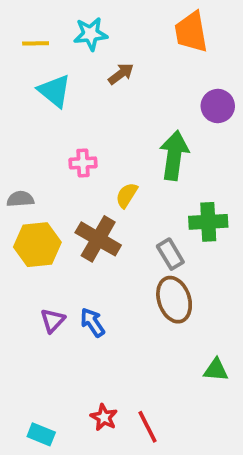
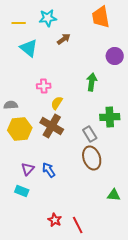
green arrow: (174, 155) -> (92, 82), size x0.7
yellow semicircle: (127, 195) -> (57, 103), moved
cyan rectangle: (41, 434) -> (22, 191), moved

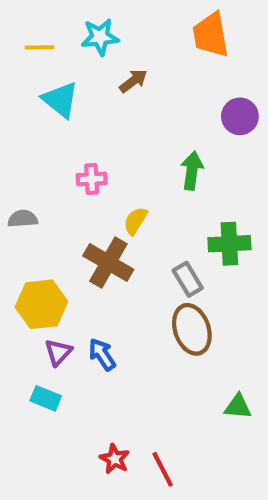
yellow semicircle: (57, 103) -> (135, 221), moved
yellow hexagon: (20, 129) -> (41, 304), moved

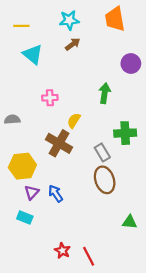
cyan star: (100, 37) -> (69, 20), moved

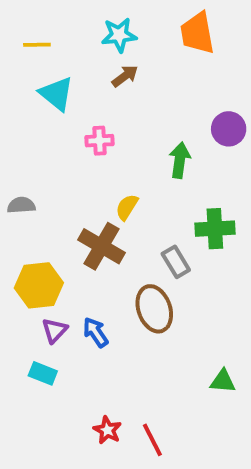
purple circle: (131, 64) -> (229, 129), moved
pink cross: (50, 98) -> (100, 141), moved
brown ellipse: (105, 180) -> (154, 309), moved

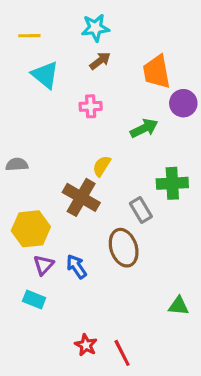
orange trapezoid: (197, 33) -> (157, 72), moved
pink cross: (100, 141) -> (91, 106), moved
green arrow: (180, 160) -> (144, 128), turned 56

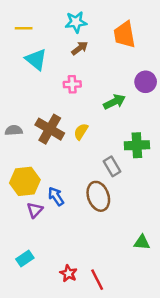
orange trapezoid: (157, 72) -> (124, 35), moved
brown cross: (81, 197) -> (50, 129), moved
blue arrow: (76, 267) -> (56, 196), moved
cyan rectangle: (34, 300) -> (25, 259), moved, turned -56

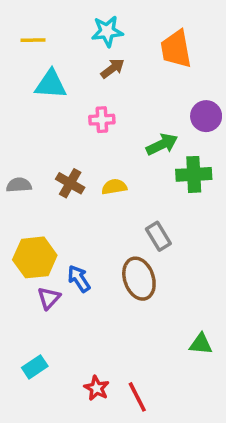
cyan triangle: (36, 59) -> (51, 84), turned -35
brown cross: (50, 129) -> (70, 183), size x0.7
yellow semicircle: (81, 132) -> (114, 187), turned 49
green cross: (137, 145) -> (194, 174), moved

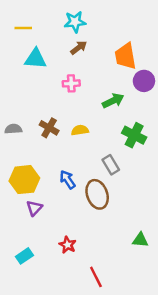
orange trapezoid: (176, 49) -> (125, 56), moved
green cross: (194, 174) -> (134, 135), moved, turned 30
blue arrow: (79, 279) -> (68, 180), moved
red star: (97, 388) -> (68, 245), moved

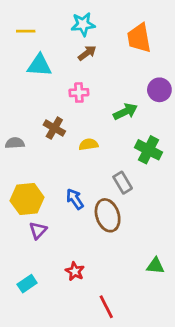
orange trapezoid: (125, 56) -> (139, 38), moved
brown cross: (49, 128) -> (54, 128), moved

